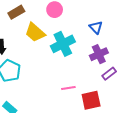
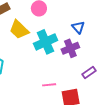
purple cross: (99, 54) -> (70, 48), moved

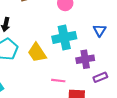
yellow trapezoid: (19, 30) -> (37, 53), moved
purple cross: (70, 48) -> (85, 59), moved

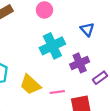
yellow trapezoid: (37, 53) -> (30, 85), moved

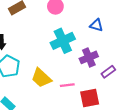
blue triangle: (87, 29) -> (96, 25), turned -32

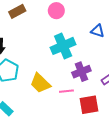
purple cross: (89, 57) -> (81, 72), moved

